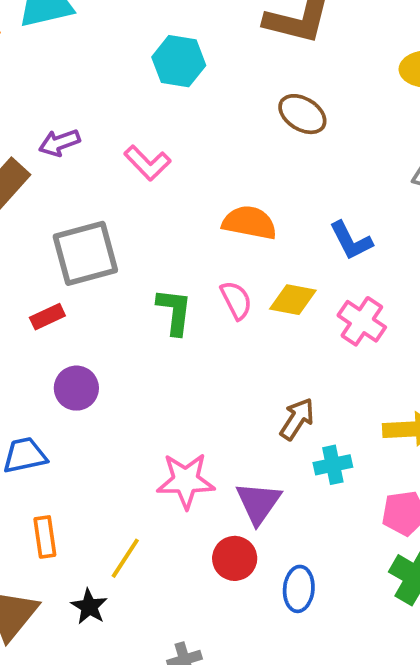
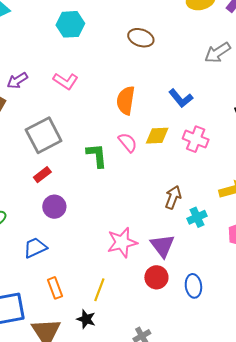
orange semicircle: (249, 223) -> (126, 100), turned -80
red rectangle: (47, 317) -> (42, 175), moved

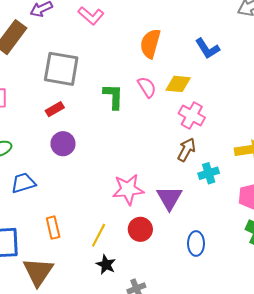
gray square: (44, 135) -> (61, 69), turned 30
pink cross: (196, 139) -> (192, 116), moved
blue trapezoid: (35, 248) -> (23, 183), moved
red circle: (156, 277) -> (140, 229), moved
black star: (86, 319) -> (106, 265), moved

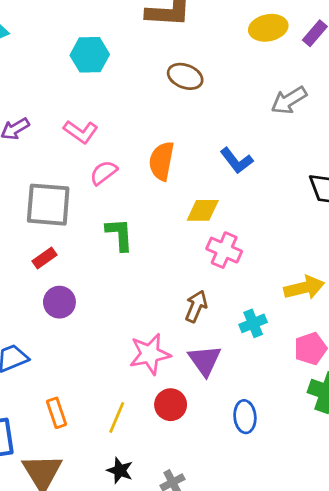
pink semicircle: (147, 87) -> (104, 173), moved, turned -90
brown arrow: (186, 150) -> (196, 306), moved
black star: (106, 265) -> (120, 470), moved

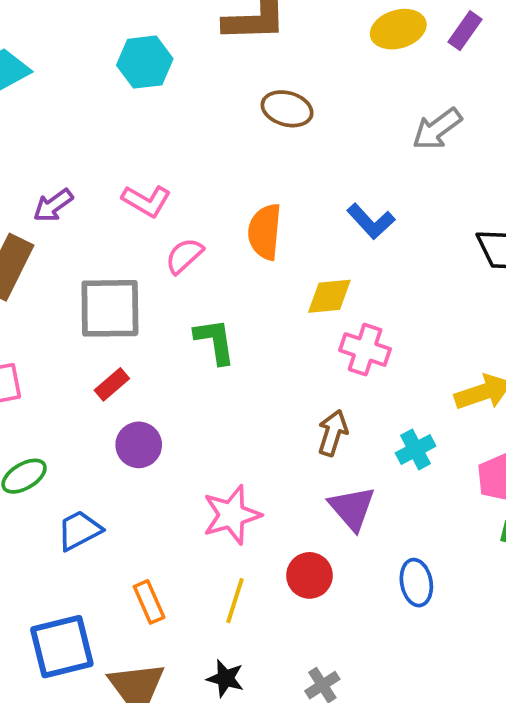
cyan hexagon: (90, 55) -> (145, 62), moved
pink star: (150, 354) -> (232, 515), moved
black star: (120, 470) -> (225, 678), moved

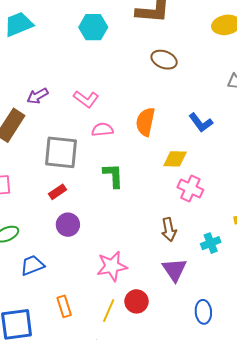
pink semicircle: (184, 256) -> (102, 130), turned 30
brown arrow: (333, 433) -> (169, 230), turned 145
red circle: (309, 575) -> (136, 301), moved

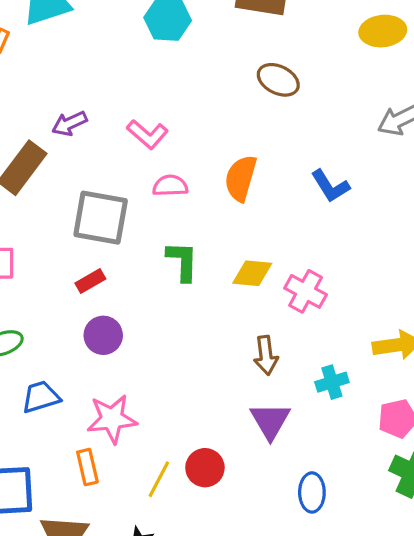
yellow diamond: (175, 159) -> (252, 273), moved
pink star: (112, 266) -> (112, 419), moved

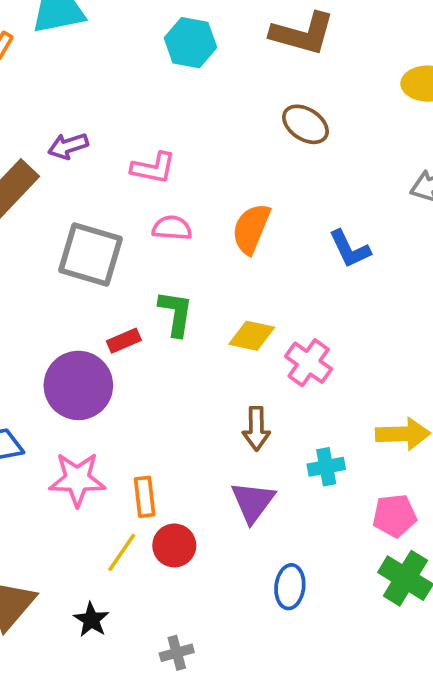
pink L-shape: (147, 134) -> (153, 168), turned -36
red rectangle: (90, 281) -> (124, 341), moved
purple circle: (103, 335) -> (78, 385), size x1.6
orange rectangle: (87, 467) -> (145, 497), moved

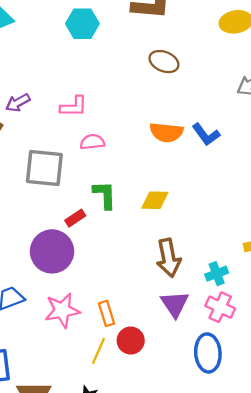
orange semicircle: (251, 229) -> (166, 132), moved, turned -96
pink cross: (309, 363) -> (220, 307), moved
brown arrow: (256, 429) -> (168, 258), size x1.4
blue ellipse: (290, 587) -> (208, 353), size x1.4

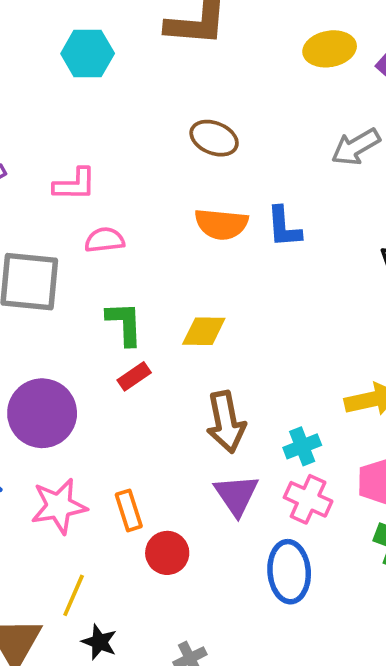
brown ellipse: (164, 62) -> (214, 138), moved
blue L-shape: (206, 134) -> (284, 227), turned 32
red rectangle: (75, 218) -> (134, 376), moved
yellow line: (98, 351) -> (74, 595), moved

